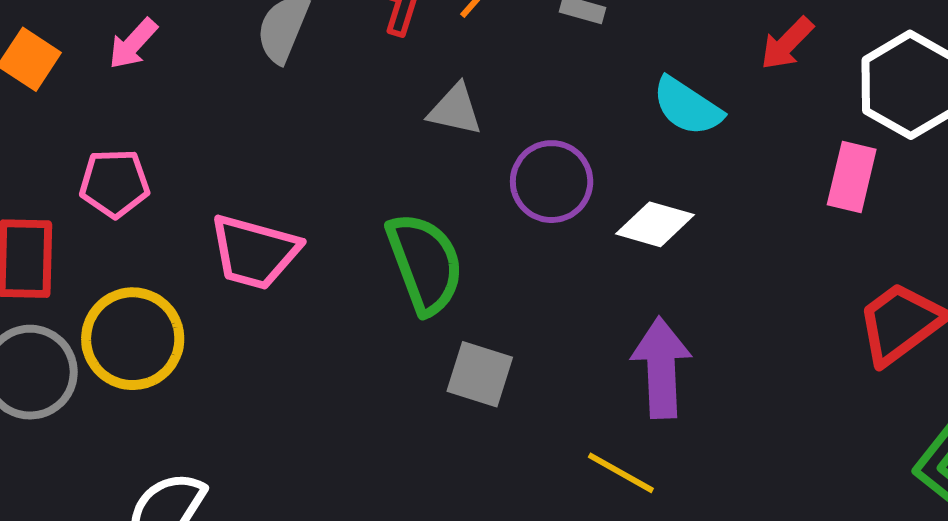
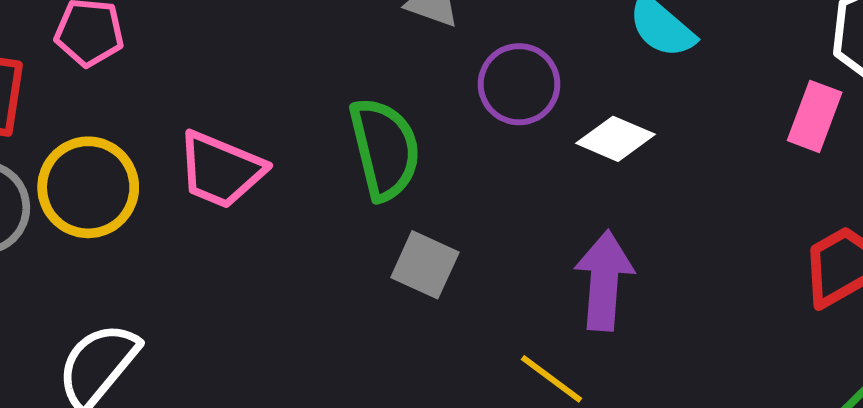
pink trapezoid: (254, 252) -> (221, 170), moved

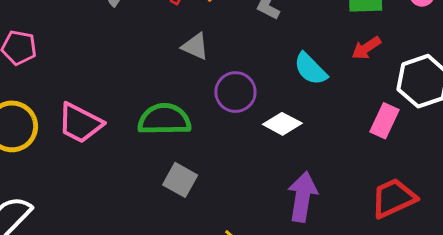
green semicircle: (385, 149) -> (164, 119), turned -82
purple arrow: (604, 281) -> (303, 197), moved

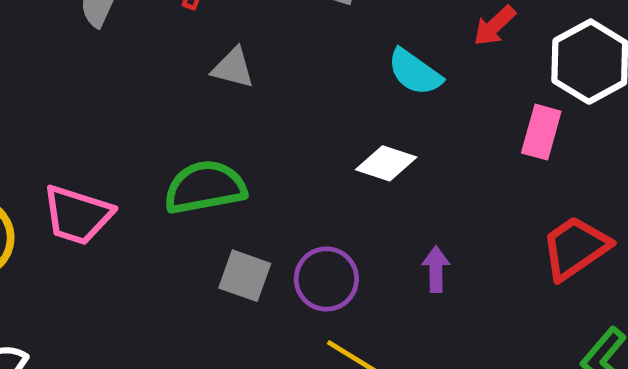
purple circle: (235, 92) -> (326, 279), moved
purple arrow: (303, 197) -> (436, 269), size x0.6

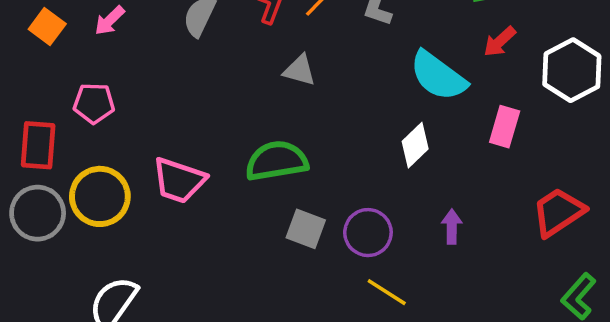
cyan semicircle: (415, 72) -> (438, 76), size x1.4
pink rectangle: (541, 132) -> (505, 127), moved
white diamond: (386, 163) -> (415, 145), turned -63

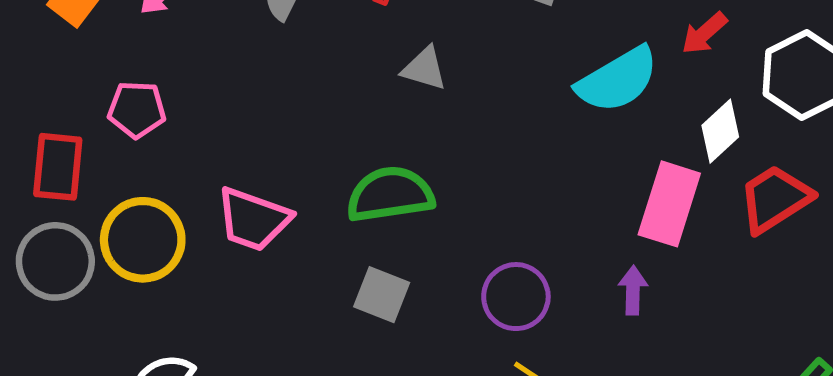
cyan semicircle: (438, 76) -> (618, 80), turned -68
pink rectangle: (505, 127) -> (669, 204), moved, size x1.4
white diamond: (415, 145) -> (720, 131), moved
red trapezoid: (558, 212) -> (775, 199), moved
gray square: (306, 229) -> (382, 295), moved

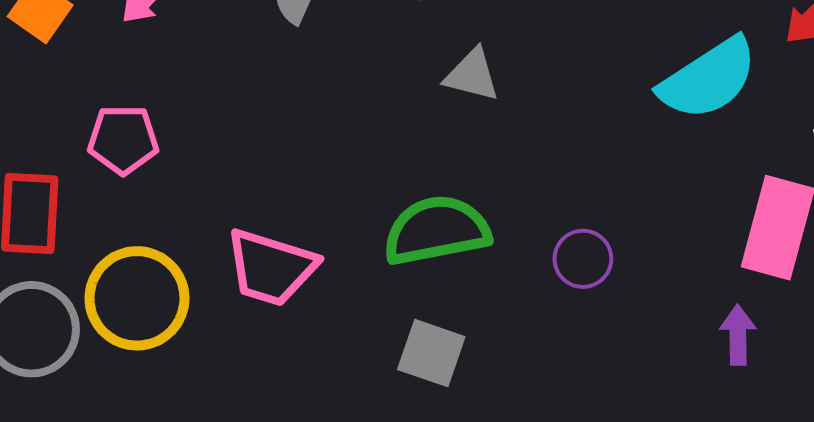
purple circle: (516, 297) -> (583, 259), moved, size x0.7

